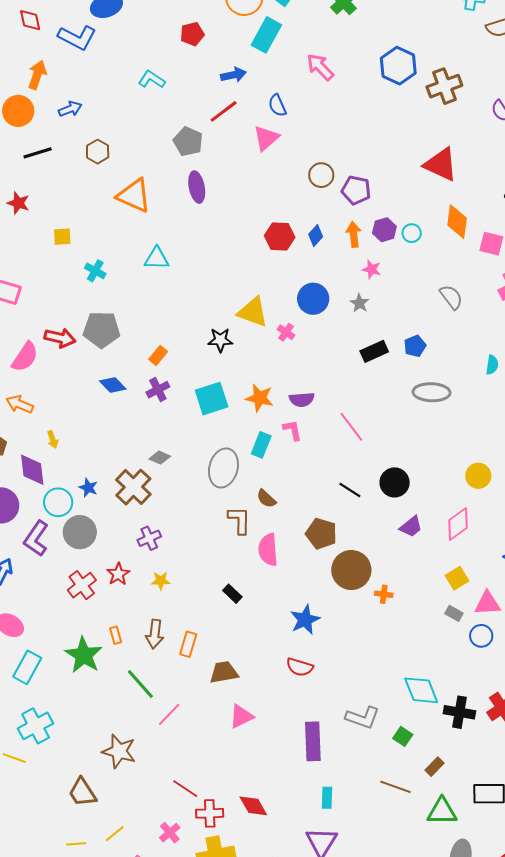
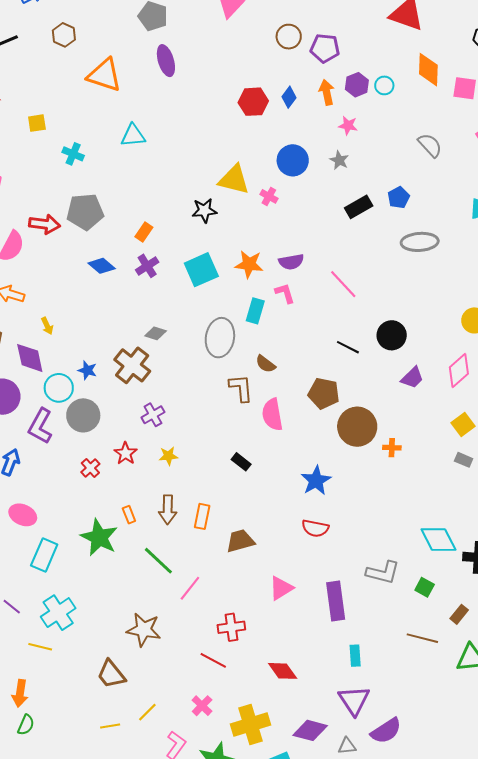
red cross: (82, 585) -> (90, 468), size x0.7
pink triangle: (241, 716) -> (281, 588), moved
red cross: (210, 813) -> (231, 627), moved

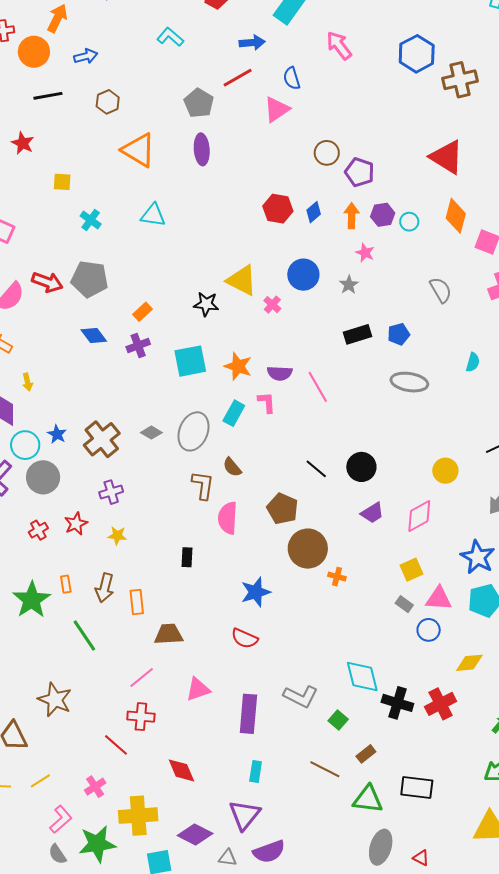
pink line: (343, 284) -> (318, 387), moved
gray diamond: (156, 333) -> (151, 433), moved
black rectangle: (241, 462) -> (187, 557), turned 42
orange rectangle: (202, 516) -> (137, 602), turned -30
pink line: (190, 588) -> (142, 678), moved

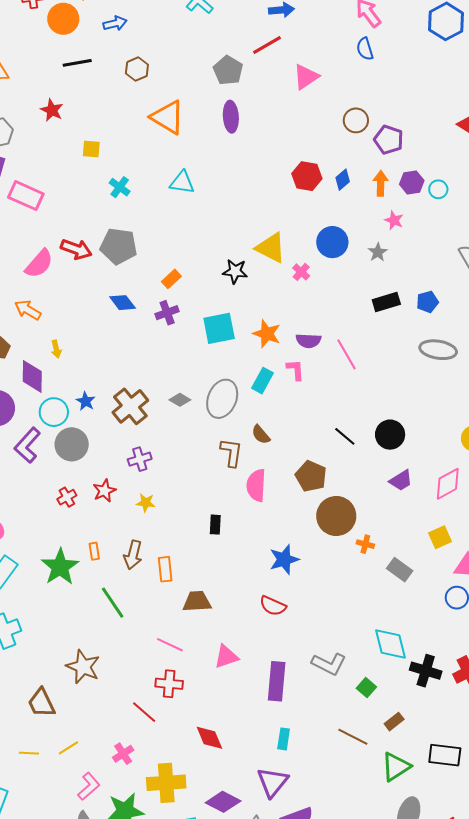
blue semicircle: (292, 78) -> (365, 49), moved
gray rectangle: (404, 604) -> (400, 570), moved, size x1.4
pink line: (142, 678) -> (170, 645), turned 64
green triangle: (368, 799) -> (396, 767), turned -40

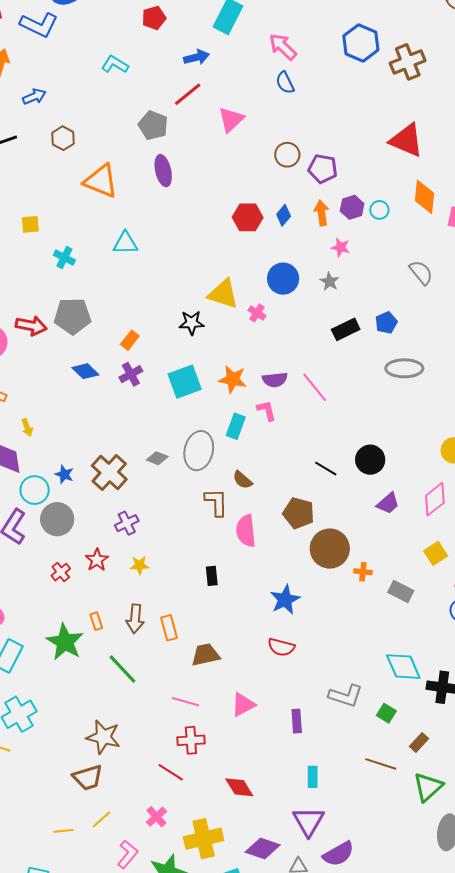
purple rectangle: (277, 681) -> (297, 721), size x0.6
brown trapezoid: (41, 703) -> (88, 777), moved, turned -72

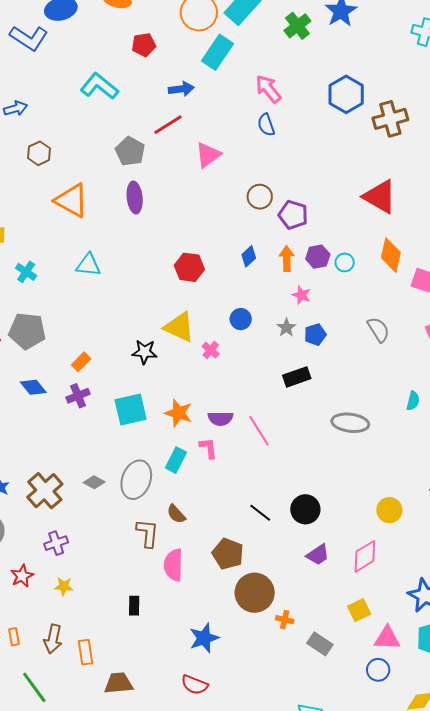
cyan L-shape: (115, 64) -> (99, 86), size x1.4
red hexagon: (248, 217) -> (189, 267), moved
blue circle: (283, 279) -> (241, 319), size x0.7
blue pentagon: (386, 323) -> (315, 335), moved

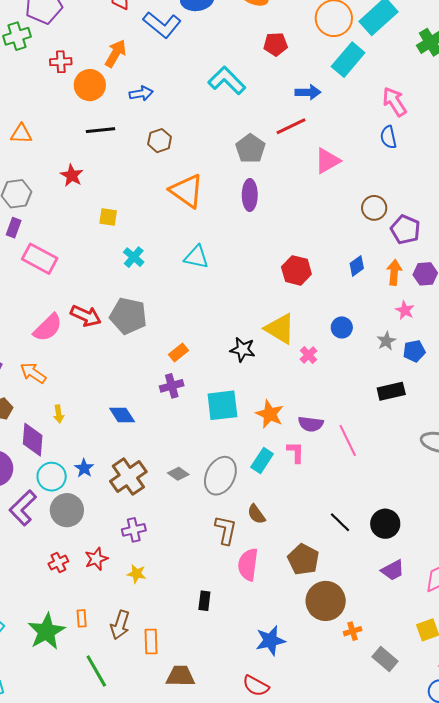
blue diamond: (33, 387) -> (122, 415), moved
orange cross: (285, 620) -> (353, 631), turned -36

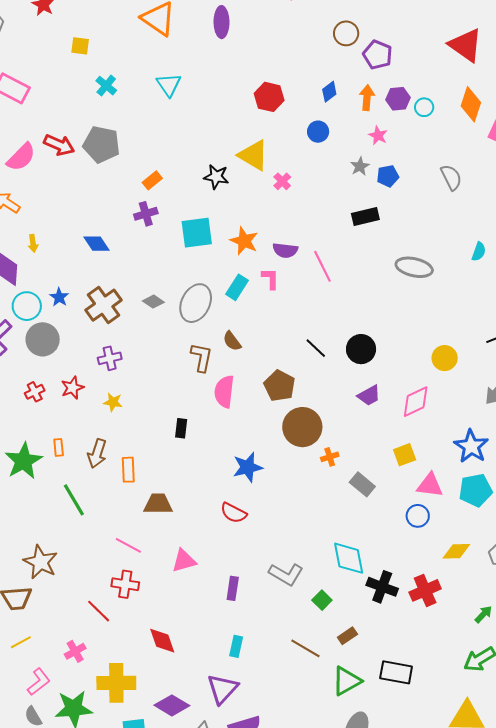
cyan triangle: (196, 257) -> (169, 85), turned 44
blue circle: (342, 327) -> (318, 132), moved

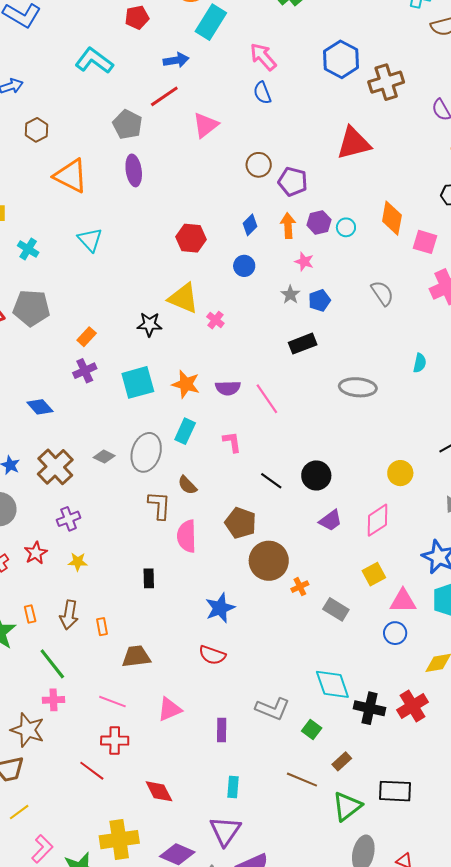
red triangle: (466, 45) -> (354, 143), moved, turned -42
pink L-shape: (270, 279) -> (232, 442), moved
orange rectangle: (128, 470) -> (102, 627), size x0.7
pink cross: (75, 651) -> (53, 700), moved, turned 35

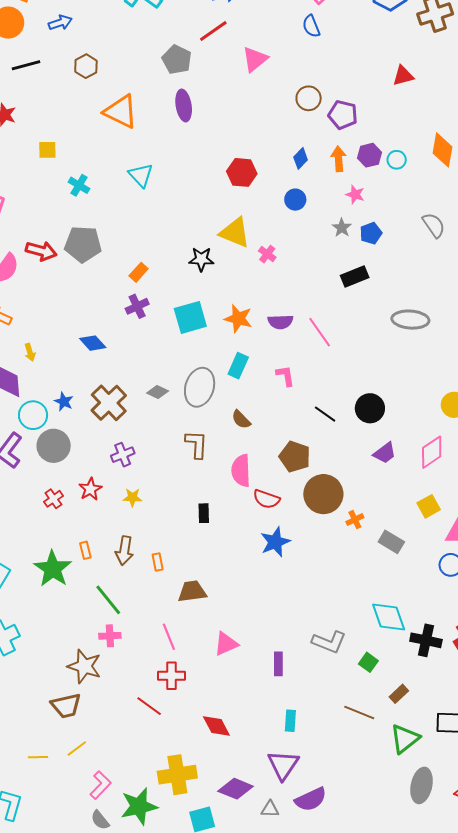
red triangle: (354, 143) -> (403, 76), size x0.6
brown L-shape: (159, 505) -> (197, 444), moved
red semicircle: (212, 655) -> (267, 499), moved
pink line: (112, 702) -> (169, 637), turned 48

